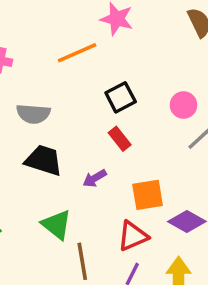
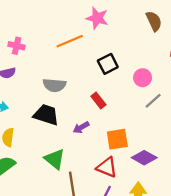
black square: (121, 97) -> (108, 64), moved
gray semicircle: (33, 114) -> (54, 85), moved
red triangle: (133, 236) -> (107, 167), turned 45

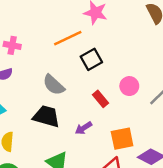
black square: (108, 64) -> (91, 59), moved
pink circle: (143, 78) -> (129, 86), moved
gray semicircle: (54, 85) -> (54, 85), turned 40

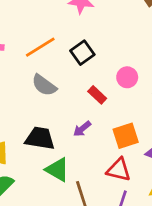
orange line: (68, 38) -> (40, 47), moved
black trapezoid: (46, 116) -> (40, 138), moved

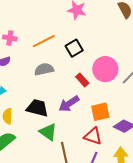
pink circle: (127, 77) -> (105, 69), size x1.6
gray semicircle: (44, 85) -> (44, 69), turned 126
purple arrow: (82, 129) -> (69, 104), size x1.5

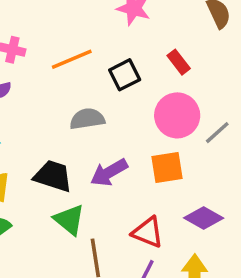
gray semicircle: (44, 69) -> (87, 119), moved
red rectangle: (82, 80) -> (179, 62), moved
orange square: (100, 112) -> (167, 167), moved

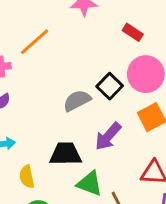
orange line: (72, 59) -> (35, 42), moved
black square: (125, 75) -> (110, 86), moved

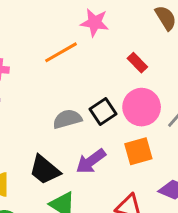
orange line: (35, 42) -> (61, 52), moved
black trapezoid: (65, 154) -> (45, 170), turned -152

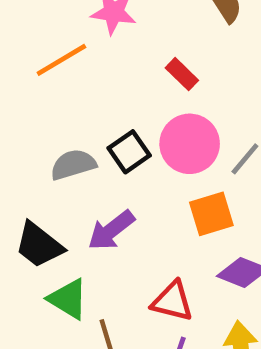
orange square: (138, 151) -> (211, 214), moved

